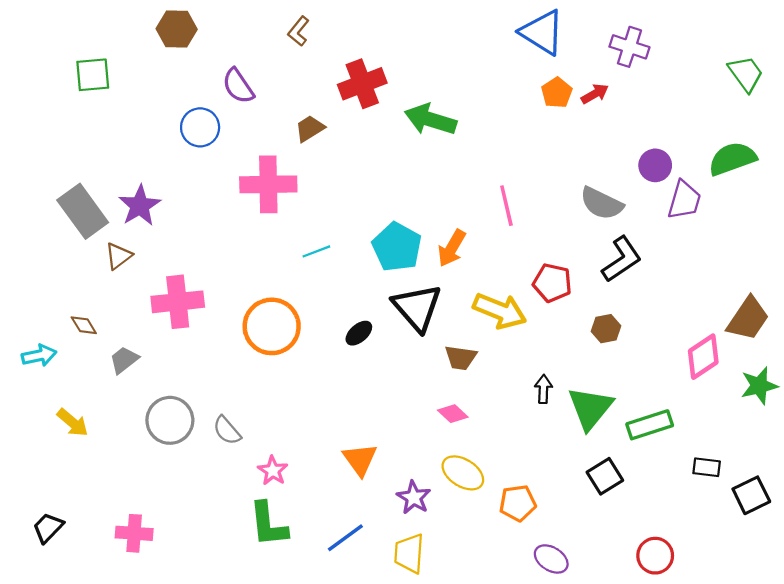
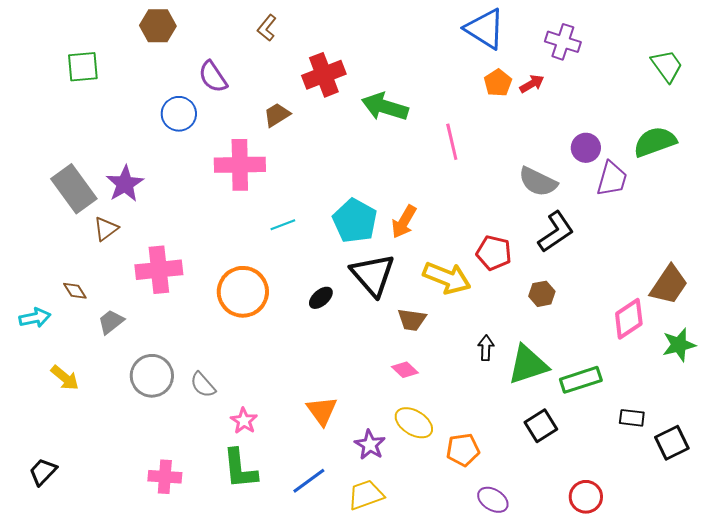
pink line: (506, 206) -> (452, 142), moved
green triangle: (590, 408) -> (528, 365), turned 33
pink cross: (134, 533) -> (165, 477), moved
yellow trapezoid: (409, 553) -> (366, 495), turned 66

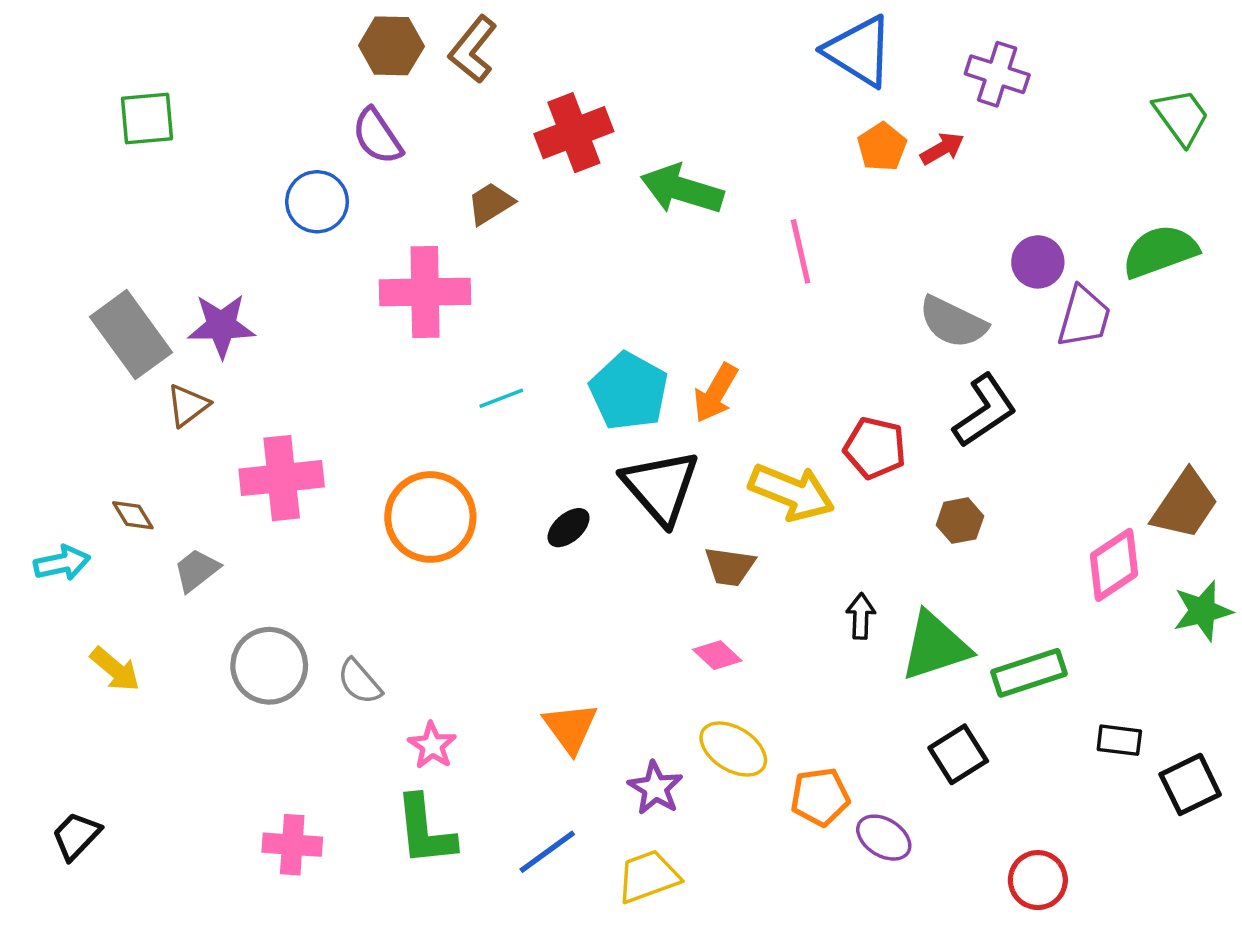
brown hexagon: (158, 26) -> (391, 46), moved
brown L-shape: (267, 28) -> (473, 49), size x1.4
purple star: (125, 184) -> (221, 326), turned 30
purple ellipse: (493, 500) -> (884, 838), moved

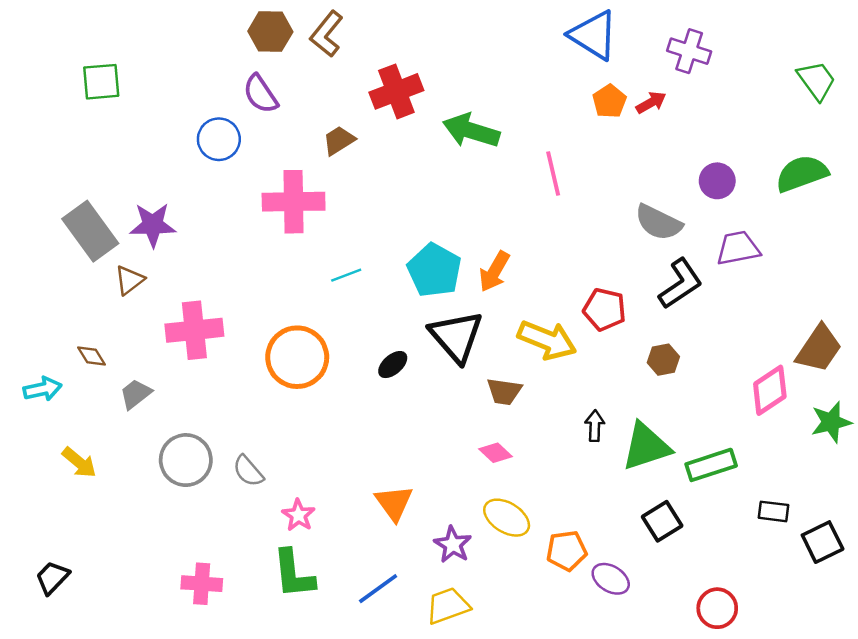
purple trapezoid: (1084, 317) -> (738, 248), moved, turned -117

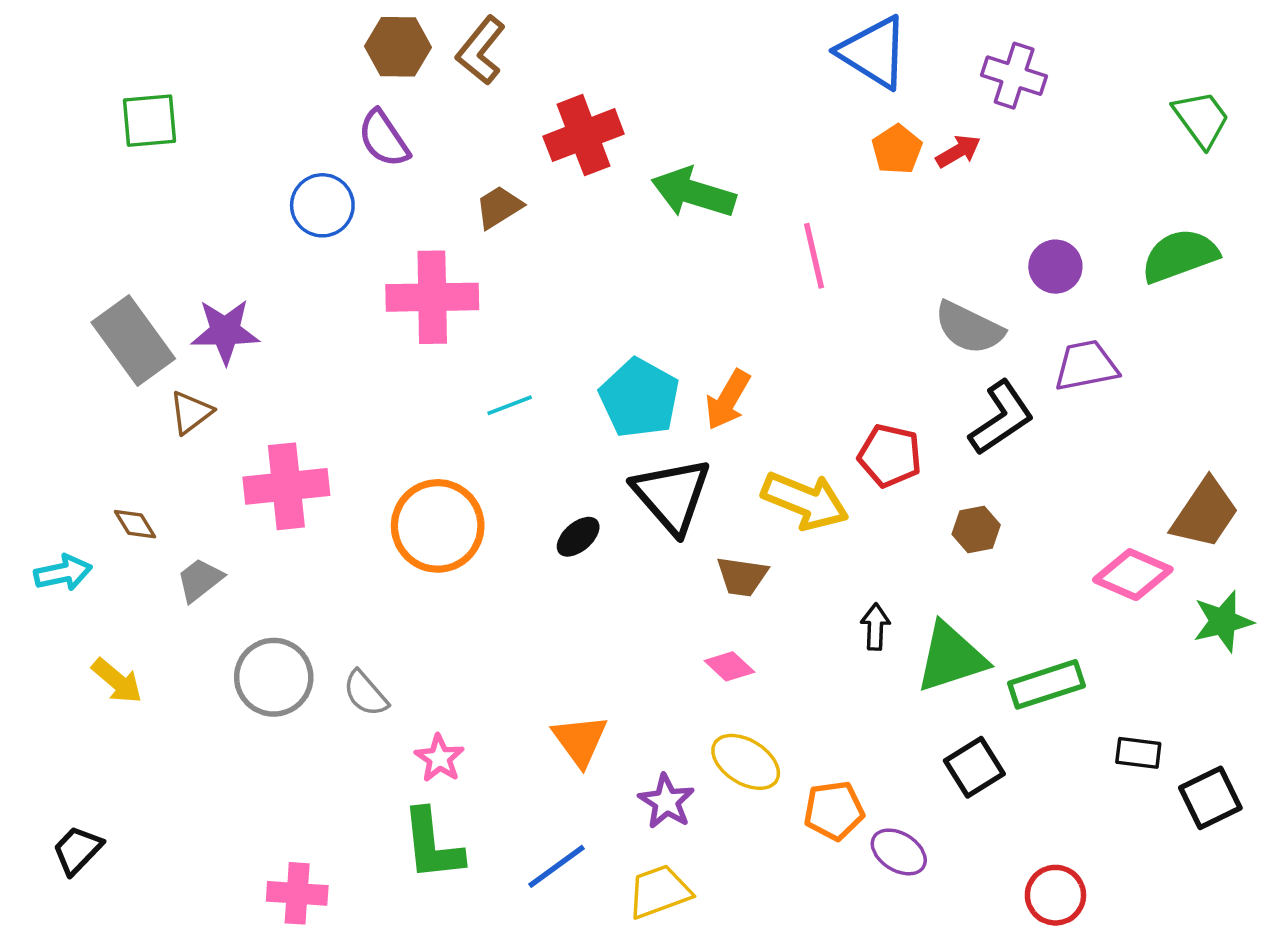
pink diamond: (770, 390) -> (1133, 575), turned 57
pink cross: (202, 584) -> (297, 893), moved

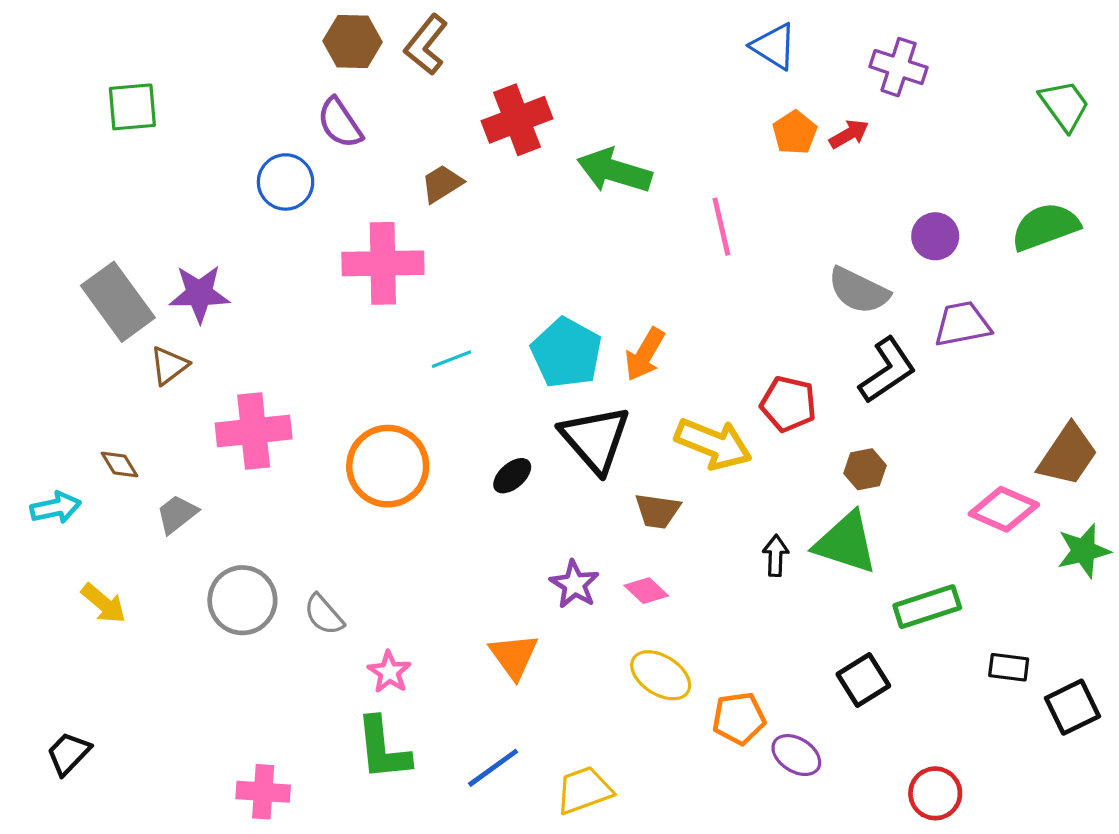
blue triangle: (874, 52) -> (774, 46), size x0.7
green triangle: (951, 657) -> (846, 543), moved, turned 36
purple star: (666, 802) -> (574, 584), moved

